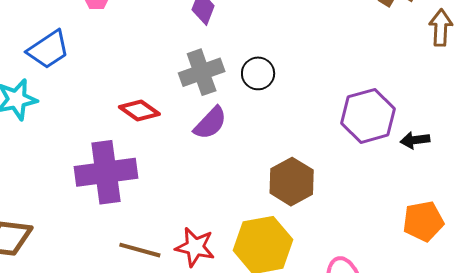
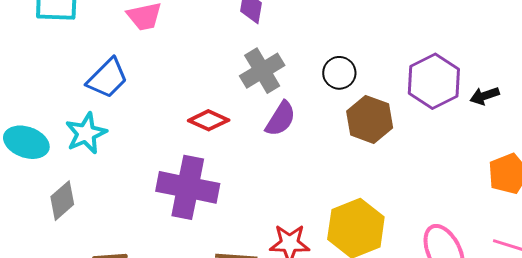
black circle: (258, 73) -> (339, 73), moved
purple cross: (106, 172) -> (188, 187), turned 30
brown hexagon: (292, 182) -> (370, 119), moved

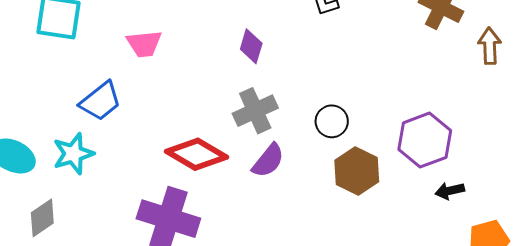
black arrow: (485, 96) -> (450, 191), moved
red diamond: (209, 120) -> (196, 154), size x1.5

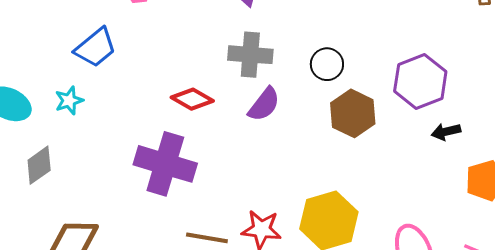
gray cross: (255, 111) -> (250, 55), turned 30
cyan star: (73, 154) -> (69, 101), size x0.7
red diamond: (196, 154) -> (192, 99), size x0.7

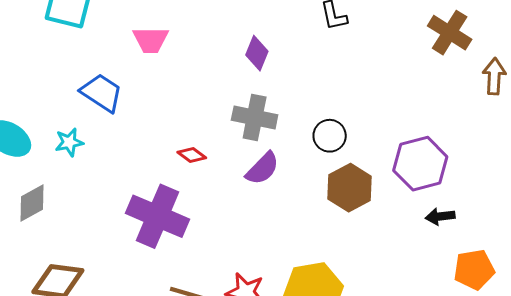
blue trapezoid: (95, 48) -> (102, 93), turned -114
red diamond: (192, 99) -> (192, 155), size x0.7

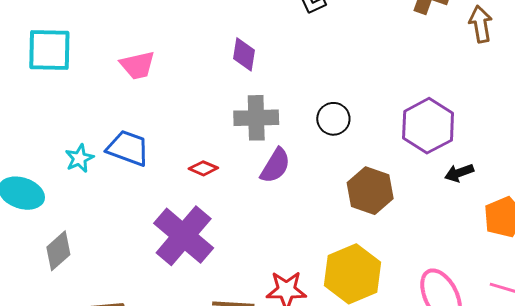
blue trapezoid: (102, 93) -> (128, 148), moved
cyan star: (69, 142) -> (79, 158), moved
brown hexagon: (350, 188) -> (370, 191), moved
purple cross: (157, 216) -> (184, 236), turned 30

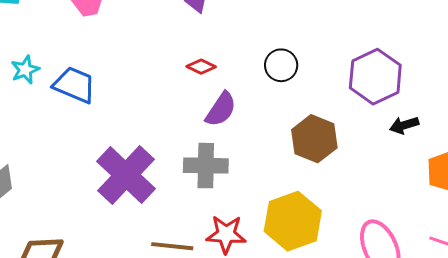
gray cross: (256, 118) -> (206, 166), moved
cyan star: (79, 158) -> (25, 70), moved
red diamond: (203, 168) -> (201, 67), moved

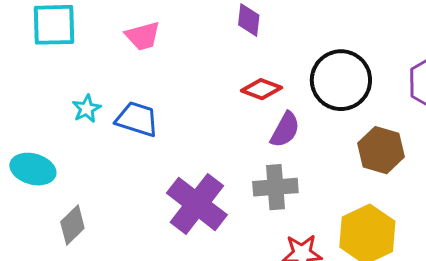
black circle: (281, 65) -> (341, 80), size x1.8
red diamond: (201, 67) -> (261, 89), size x1.4

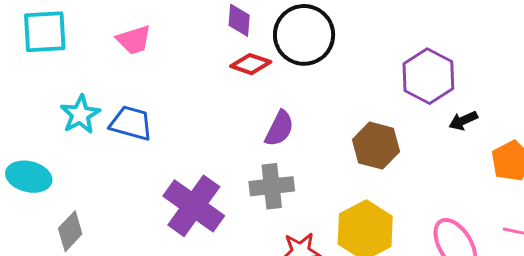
black circle: (341, 80) -> (304, 35), moved
red diamond: (261, 89) -> (251, 64), moved
cyan star: (87, 109) -> (80, 114), size x1.4

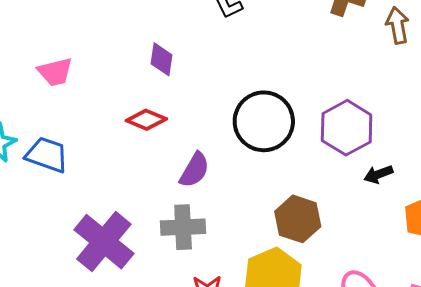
black circle: (304, 35) -> (264, 121), moved
red diamond: (251, 64) -> (146, 120), moved
brown hexagon: (376, 146) -> (298, 219), moved

